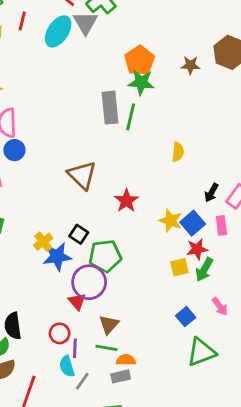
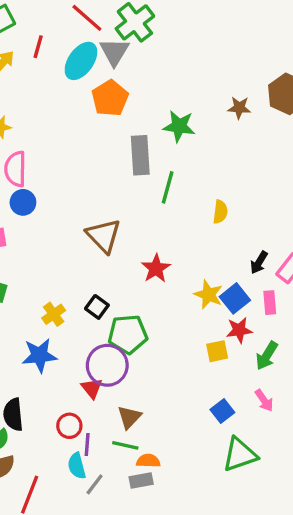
orange pentagon: (140, 60) -> (110, 98), moved
green line: (131, 117) -> (168, 187), moved
blue star: (57, 257) -> (39, 355), moved
green arrow: (204, 270) -> (267, 356), moved

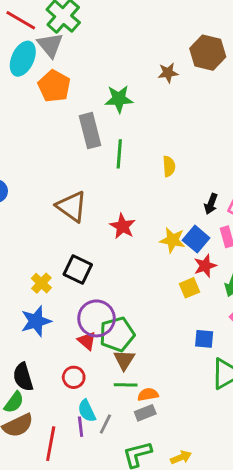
black square: (97, 307) -> (78, 270), size x1.4
green pentagon: (128, 334) -> (117, 334), moved
blue square: (222, 411) -> (204, 339), turned -36
purple line: (87, 444) -> (81, 427), moved

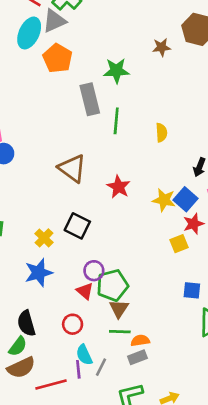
gray triangle: (50, 45) -> (54, 21), turned 45
purple circle: (96, 318) -> (94, 271), size x0.6
red line: (51, 444) -> (51, 384), turned 64

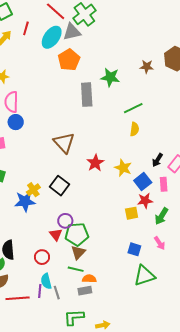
green line: (116, 121) -> (133, 108), moved, turned 48
yellow star: (164, 200) -> (123, 168), moved
blue star: (39, 273) -> (25, 201), moved
gray line: (101, 367) -> (57, 293), turned -56

